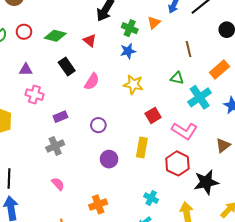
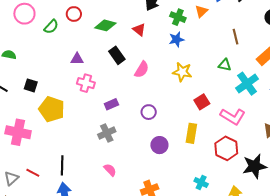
red circle: (24, 32) -> (74, 14), moved

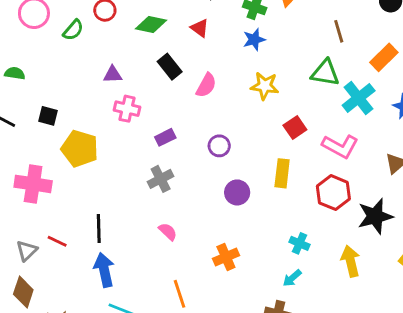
green triangle: (225, 65) -> (325, 73), size x1.5

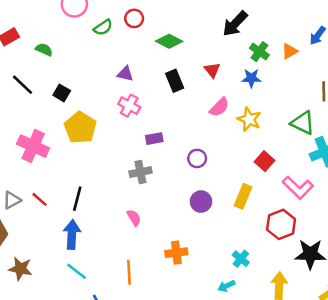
red triangle: (200, 28) -> (212, 70), moved
pink semicircle: (206, 85) -> (219, 107), moved
red square: (295, 127) -> (264, 161), turned -30

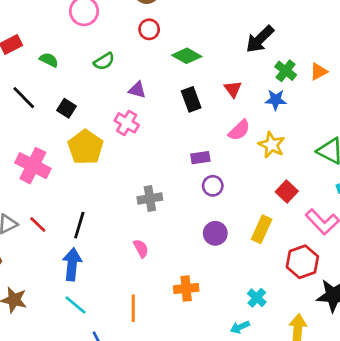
green semicircle: (103, 27) -> (104, 61), moved
pink cross: (129, 106) -> (127, 123), moved
purple rectangle: (154, 139) -> (200, 158), moved

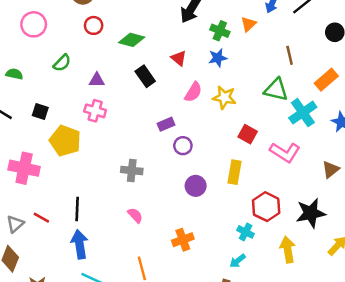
gray cross: (150, 198) -> (132, 170), turned 30
red hexagon: (302, 262) -> (266, 207), moved

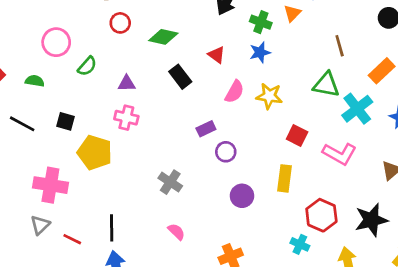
pink circle: (34, 24) -> (56, 42), moved
gray cross: (132, 170) -> (170, 182), turned 30
gray triangle: (15, 224) -> (40, 225), moved

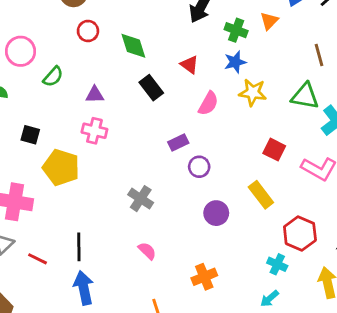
green diamond: (163, 37) -> (133, 46), turned 60
yellow star: (269, 96) -> (253, 92), moved
yellow rectangle: (284, 178) -> (261, 195), turned -45

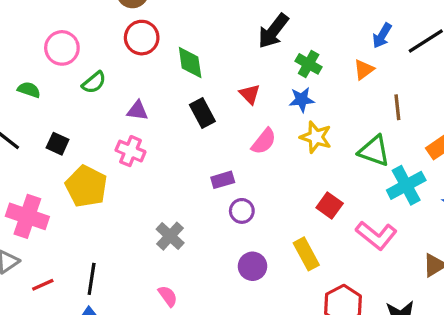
orange triangle: (269, 21) -> (364, 69), moved
red circle: (88, 31) -> (142, 38), size x1.4
red line: (38, 259) -> (43, 285), turned -60

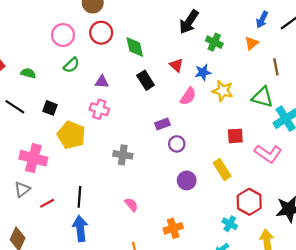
pink circle: (62, 48) -> (63, 35), moved
blue star: (302, 100) -> (203, 72), moved
red square: (330, 205) -> (235, 136), turned -35
gray cross: (170, 236) -> (123, 155), moved, turned -30

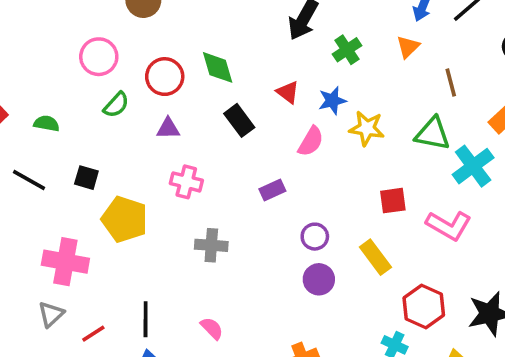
red circle: (101, 33) -> (165, 77), moved
green cross: (214, 42) -> (347, 50), turned 35
pink cross: (99, 109) -> (186, 182), moved
purple circle: (177, 144) -> (315, 237), moved
pink semicircle: (131, 205) -> (212, 328), moved

